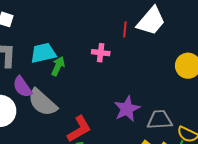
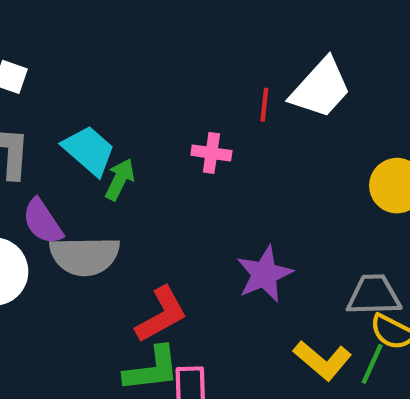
cyan trapezoid: (43, 53) -> (89, 150), turned 52
gray semicircle: (42, 102) -> (85, 256), turned -44
gray trapezoid: (160, 120) -> (374, 295), moved

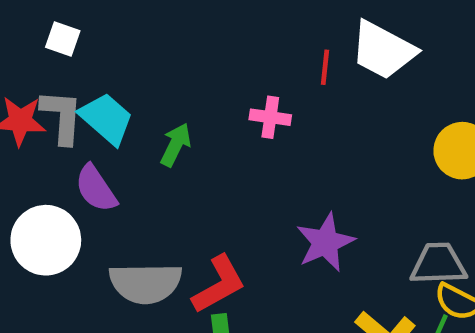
white trapezoid: (321, 88) -> (383, 50), turned 76
cyan trapezoid: (89, 150) -> (106, 119), moved
gray semicircle: (85, 256) -> (146, 283), moved

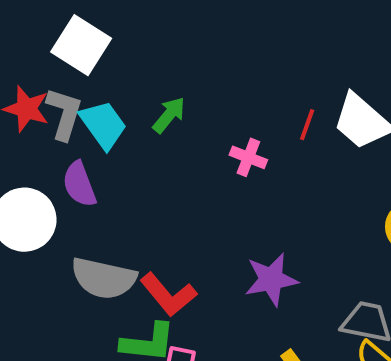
white square: (63, 39) -> (81, 45), size x1.8
green arrow: (176, 145) -> (169, 115), moved
red L-shape: (219, 284) -> (168, 295), turned 66

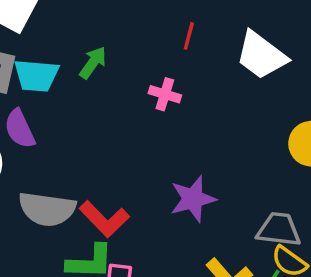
cyan trapezoid: (103, 125) -> (36, 75), turned 135
red line: (307, 125) -> (189, 36), moved

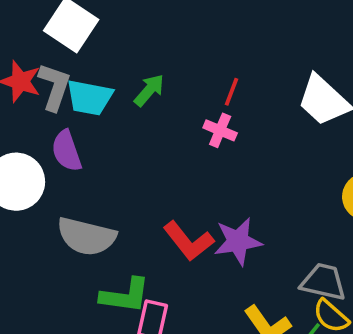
red line: (189, 36) -> (231, 92), moved
red L-shape: (104, 219) -> (188, 241), moved

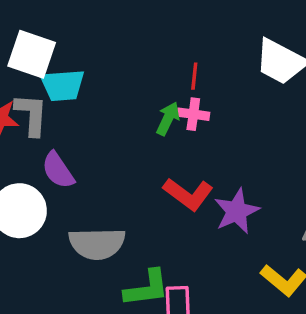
green arrow: (149, 90) -> (168, 119), moved
cyan trapezoid: (89, 98) -> (63, 85), moved
red L-shape: (188, 241) -> (188, 194), moved

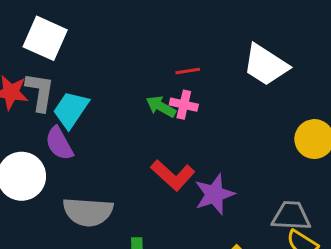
red line: (194, 76) -> (188, 71), turned 70
cyan trapezoid: (63, 85) -> (71, 110), moved, turned 123
green arrow: (168, 119) -> (161, 107), turned -92

